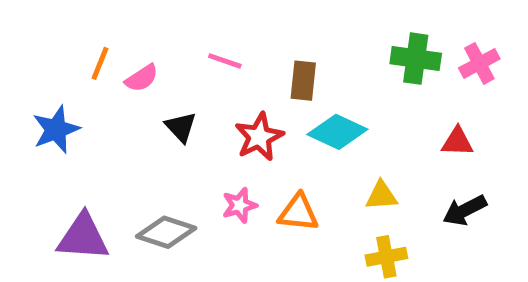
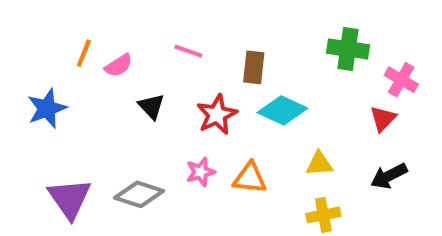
pink cross: (479, 63) -> (401, 80), moved, turned -32
red triangle: (457, 142) -> (383, 119), turned -48
purple triangle: (83, 237) -> (69, 198), turned 51

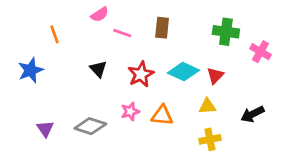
orange line: (84, 53) -> (54, 34), turned -42
pink semicircle: (119, 65) -> (100, 14), moved
brown rectangle: (254, 67) -> (162, 28), moved
red triangle: (383, 119) -> (215, 76), moved
purple triangle: (69, 198) -> (45, 129), size x0.6

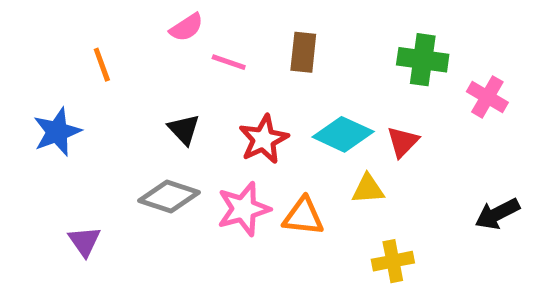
yellow triangle: (207, 106) -> (368, 189), moved
pink star: (130, 111) -> (244, 209), size x1.5
black arrow: (252, 114) -> (497, 214), moved
gray diamond: (90, 126) -> (169, 196), moved

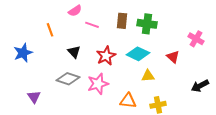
green cross: (423, 60) -> (147, 24), moved
orange line: (102, 65) -> (50, 30), moved
red triangle: (403, 142) -> (173, 57), moved, turned -32
orange triangle: (303, 216) -> (128, 101), moved

